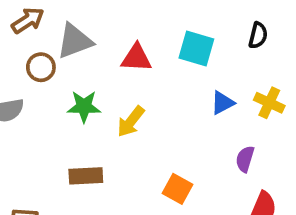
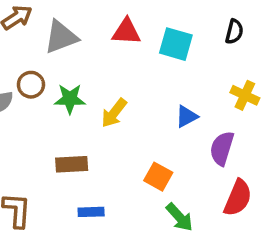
red triangle: (136, 58) -> (126, 32), moved
brown circle: (41, 67) -> (31, 85), moved
blue triangle: (222, 103) -> (187, 116), moved
purple semicircle: (245, 159) -> (222, 148), size x1.4

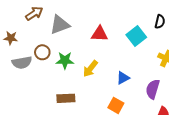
red triangle: (126, 32) -> (100, 34), moved
cyan square: (176, 44) -> (136, 36), moved, turned 36
blue triangle: (187, 116) -> (123, 78), moved

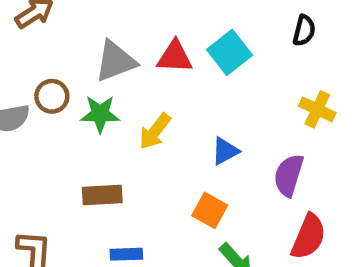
gray triangle: (60, 25) -> (115, 61), moved
cyan square: (136, 36) -> (230, 52), moved

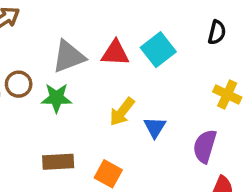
yellow arrow: (155, 131) -> (122, 112), moved
blue triangle: (225, 151) -> (155, 127), turned -30
orange square: (210, 210) -> (108, 174), moved

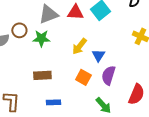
purple semicircle: (205, 146) -> (108, 75), moved
orange square: (108, 174) -> (83, 77), moved

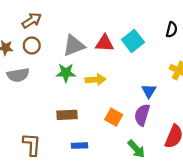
brown circle: (19, 30) -> (32, 45), moved
yellow arrow: (79, 46) -> (95, 80), moved, turned -132
blue triangle: (98, 55) -> (149, 91), moved

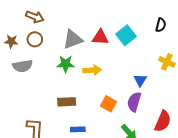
brown arrow: (32, 20) -> (35, 17), turned 54

